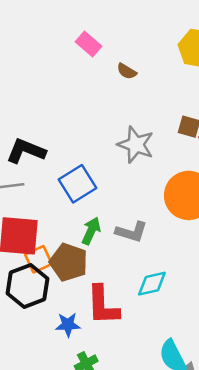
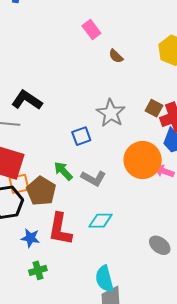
blue square: (77, 184) -> (81, 136), moved, size x0.7
green arrow: (91, 231) -> (63, 171), turned -80

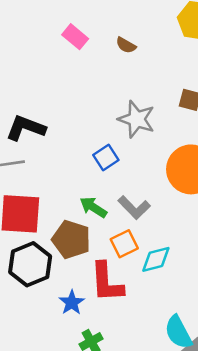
pink rectangle: (91, 29) -> (75, 37), moved
gray L-shape: (93, 178) -> (134, 207), turned 30
orange square: (19, 184) -> (124, 244), moved
blue star: (30, 238) -> (72, 303), turned -30

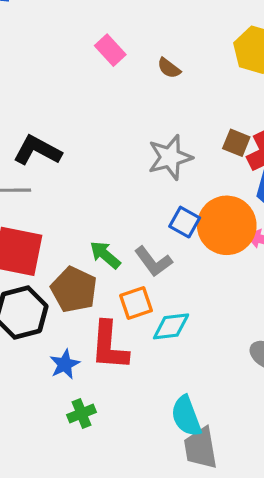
gray star: (137, 119) -> (170, 157), turned 30
blue square: (106, 157) -> (185, 222), moved, turned -35

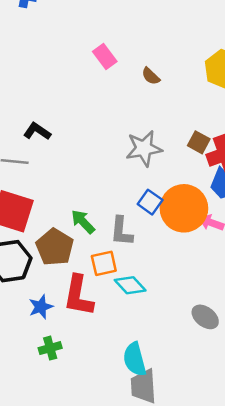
black L-shape: (37, 150) -> (37, 131), size x0.7
gray L-shape: (153, 261) -> (121, 231), turned 36
cyan diamond: (171, 326) -> (130, 285), turned 48

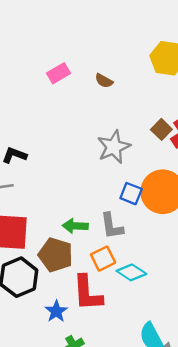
pink rectangle: (105, 56) -> (58, 73), turned -70
brown square: (199, 142) -> (161, 129), turned 30
green arrow: (83, 222) -> (75, 226), turned -30

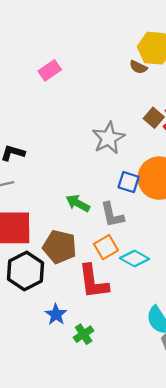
brown semicircle: (104, 81) -> (138, 67), moved
green arrow: (75, 226) -> (78, 203), moved, turned 30
blue star: (56, 311) -> (56, 314), moved

